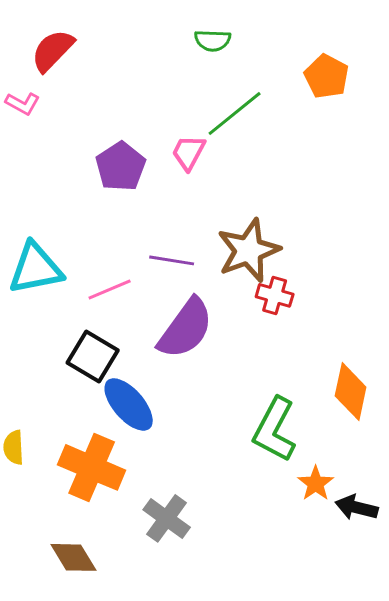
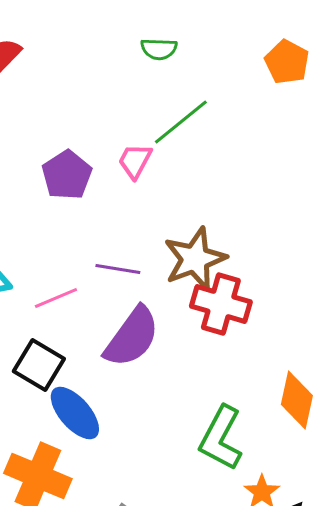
orange pentagon: (327, 76) -> (287, 62), moved
red cross: (275, 295) -> (221, 304), size x1.6

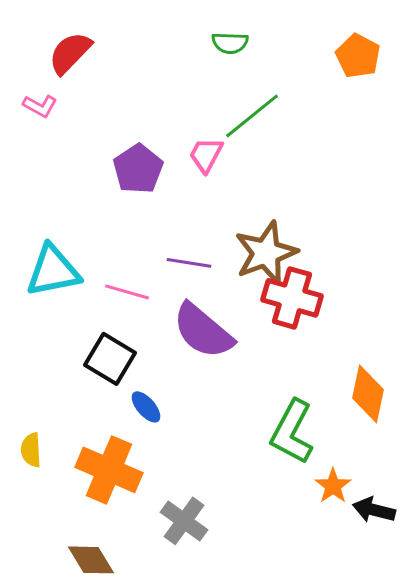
pink line: (56, 298) -> (127, 292), turned 39
purple semicircle: (132, 337) -> (203, 331), turned 94
blue ellipse: (75, 413) -> (146, 407), size x0.6

